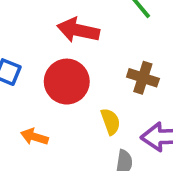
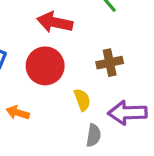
brown cross: (143, 78) -> (110, 63), turned -30

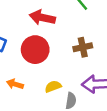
yellow semicircle: (82, 100) -> (53, 86), moved, turned -91

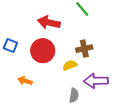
yellow semicircle: (53, 86) -> (70, 65), moved

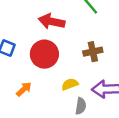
yellow semicircle: (70, 65) -> (70, 84), moved
orange arrow: (25, 81) -> (24, 89), turned 120

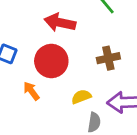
orange arrow: (24, 89) -> (31, 91), moved, turned -84

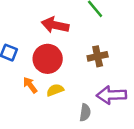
yellow semicircle: (81, 97) -> (55, 90), moved

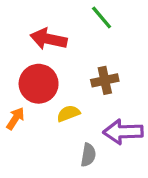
orange arrow: (30, 85) -> (15, 118), turned 70
yellow semicircle: (55, 90) -> (68, 114), moved

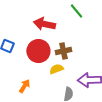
brown cross: (105, 80) -> (63, 51), moved
orange arrow: (15, 118) -> (24, 86), moved

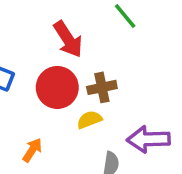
red arrow: (44, 24) -> (68, 39), turned -135

